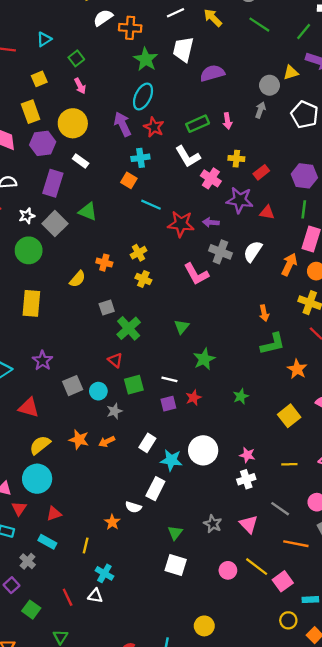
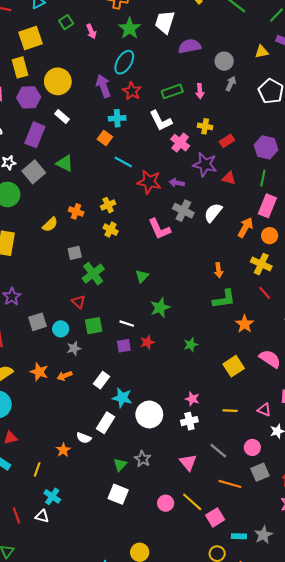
yellow square: (39, 79) -> (30, 38), size x1.6
gray circle: (270, 85) -> (224, 61), moved
pink arrow: (80, 86) -> (91, 31), moved
white circle: (203, 450) -> (149, 414), moved
gray star: (213, 524) -> (143, 459), moved

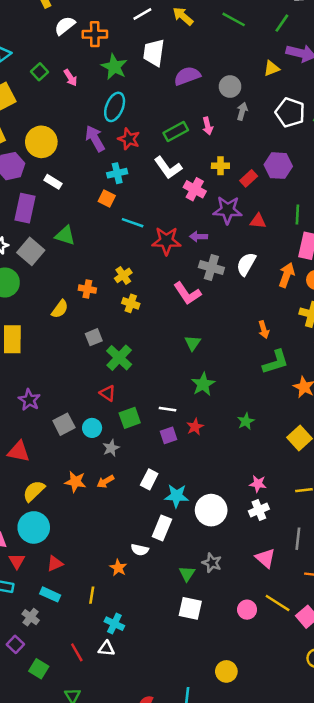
purple hexagon: (266, 147) -> (278, 166), moved
green triangle: (142, 276) -> (193, 343), moved
gray line: (218, 451) -> (298, 539), turned 66

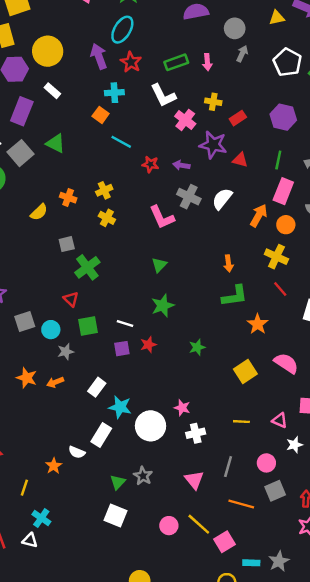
purple hexagon: (278, 166) -> (283, 117), moved
red star: (166, 241) -> (150, 164), size x0.6
pink star: (258, 484) -> (182, 408), moved

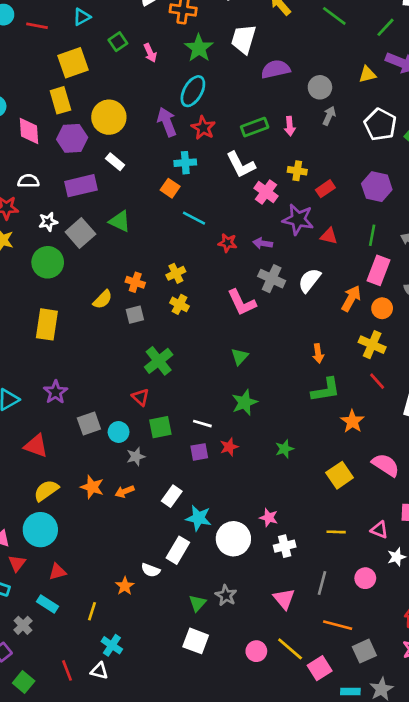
purple rectangle: (22, 111) -> (81, 186), turned 56
gray square: (67, 244) -> (135, 315), moved
gray square: (275, 491) -> (364, 651), moved

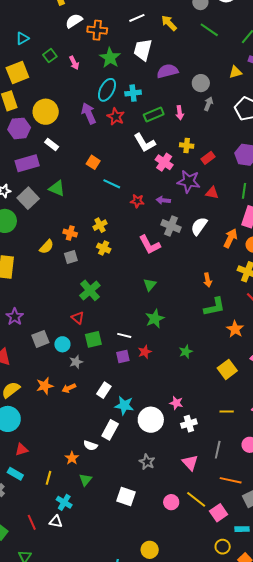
cyan cross: (185, 163) -> (133, 93), moved
orange star: (92, 487) -> (45, 386), turned -30
green triangle: (197, 603) -> (86, 480), moved

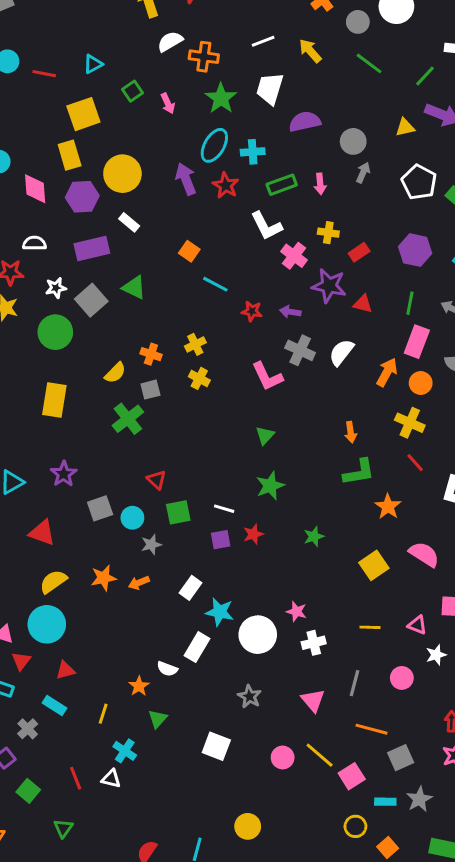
green cross: (90, 290) -> (128, 419), moved

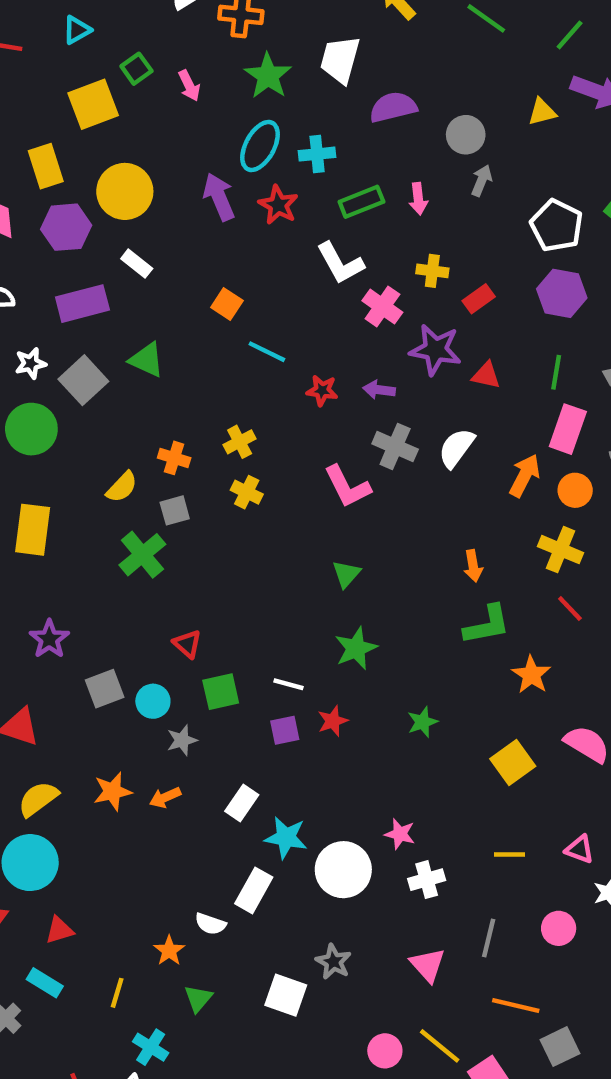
yellow square: (83, 114) -> (93, 104), moved
white pentagon: (419, 182) -> (557, 226), moved
white square: (216, 746) -> (286, 995), moved

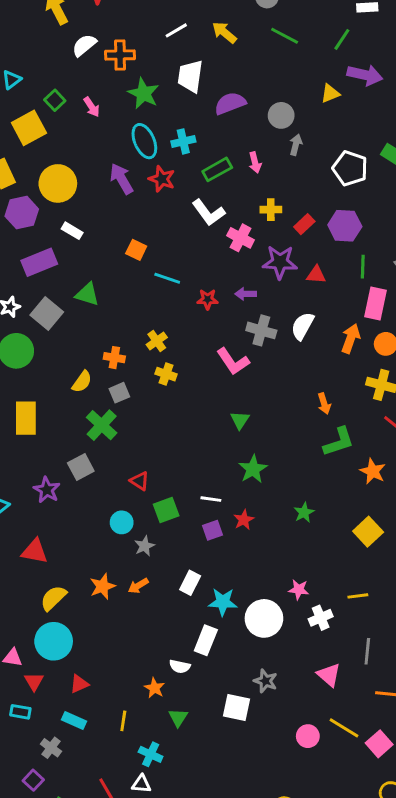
cyan ellipse: (260, 146) -> (144, 141), turned -44
purple hexagon: (562, 293) -> (345, 226), moved
gray square: (105, 689) -> (81, 467), moved
yellow line: (510, 854) -> (358, 596), moved

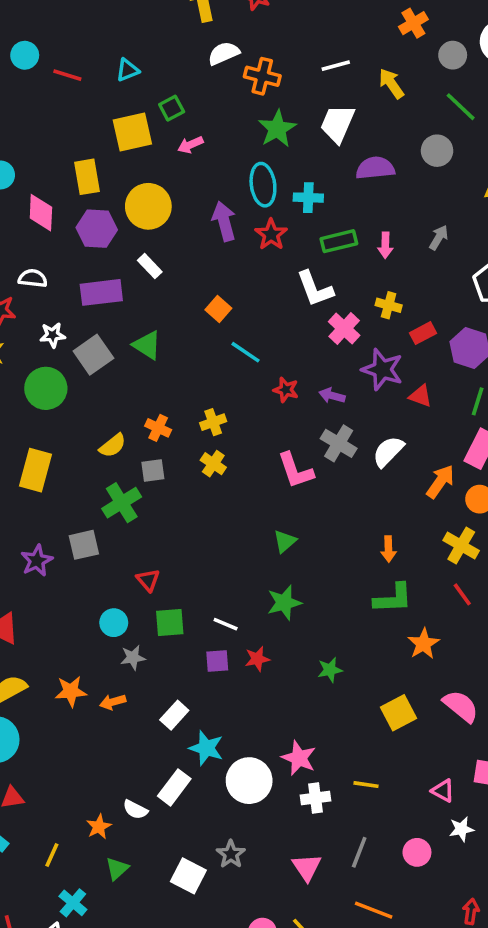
pink arrow: (92, 107) -> (190, 145), moved, turned 84
gray circle: (281, 115) -> (437, 151), moved
pink star: (299, 590) -> (299, 758), size x1.4

